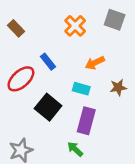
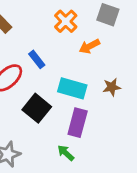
orange arrow: (95, 63) -> (89, 46), moved
cyan rectangle: (81, 89) -> (72, 88), size x1.5

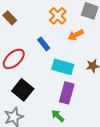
blue rectangle: (37, 59) -> (44, 44), moved
black square: (37, 108) -> (23, 90), moved

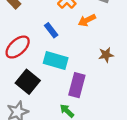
cyan rectangle: (63, 67) -> (56, 60), moved

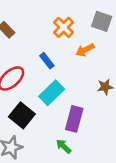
cyan rectangle: (56, 60) -> (52, 93), turned -60

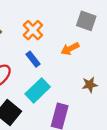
orange cross: (64, 27) -> (33, 30), moved

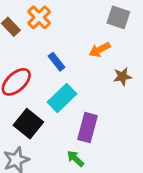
orange cross: (33, 30) -> (39, 17), moved
brown star: (90, 85) -> (122, 77), moved

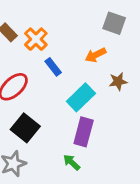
orange cross: (39, 17) -> (36, 39), moved
cyan rectangle: (62, 98) -> (81, 97), moved

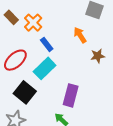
orange arrow: (96, 55) -> (80, 35), turned 84
cyan rectangle: (81, 97) -> (45, 68), moved

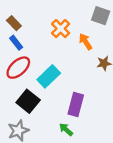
orange cross: (33, 23) -> (61, 29), moved
blue rectangle: (47, 44) -> (16, 43), moved

